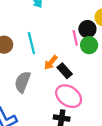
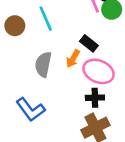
orange arrow: (51, 62) -> (73, 59), moved

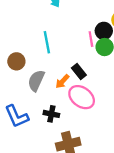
brown circle: (15, 26) -> (16, 61), moved
black cross: (95, 98) -> (51, 114), moved

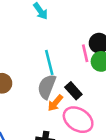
cyan line: (47, 42) -> (49, 62), moved
gray semicircle: (36, 81) -> (47, 87), moved

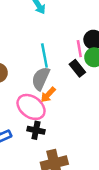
black rectangle: (73, 91) -> (77, 68), moved
pink ellipse: (78, 120) -> (31, 107), moved

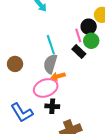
orange arrow: (48, 95) -> (58, 76), turned 40
pink ellipse: (31, 107) -> (46, 88), turned -50

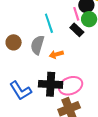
gray semicircle: (50, 64) -> (37, 45), moved
pink ellipse: (46, 88) -> (71, 86), moved
black cross: (52, 106) -> (51, 84), size x1.6

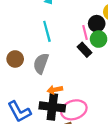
cyan line: (49, 23) -> (47, 31), moved
orange arrow: (56, 54) -> (55, 90), moved

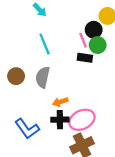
black rectangle: (85, 50) -> (85, 58), turned -32
black cross: (52, 107) -> (60, 120), size x0.7

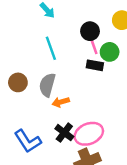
black circle: (94, 30) -> (90, 31), moved
orange arrow: (60, 102) -> (61, 102), moved
black cross: (60, 120) -> (64, 133), turned 35

